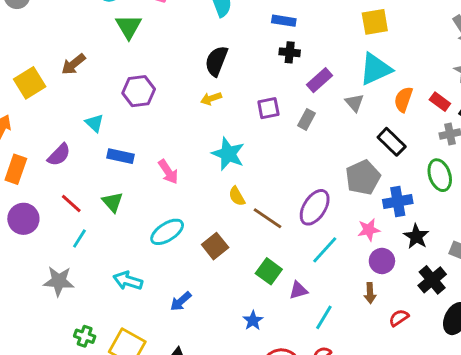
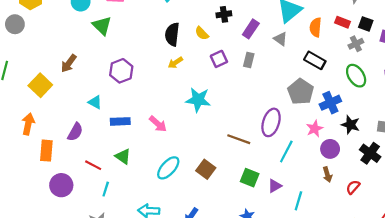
yellow semicircle: (237, 196) -> (202, 33), moved

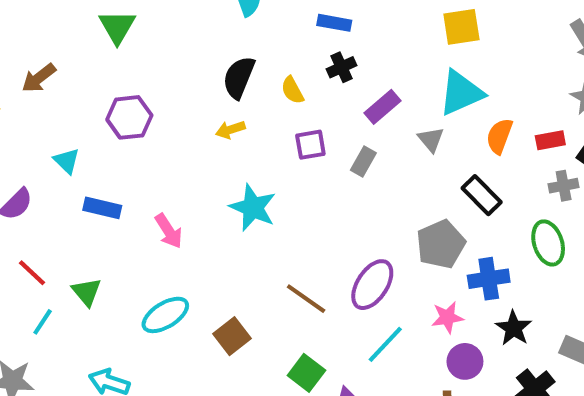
black cross: (224, 14) -> (342, 67), turned -32
red rectangle: (342, 22) -> (550, 140), turned -48
green triangle: (123, 156) -> (87, 292), moved

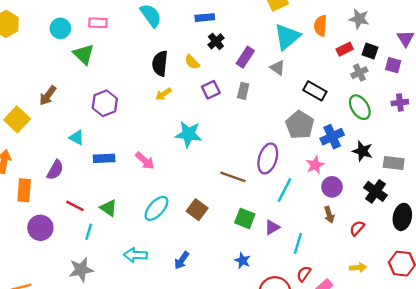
orange semicircle: (499, 136) -> (320, 26), moved
black star: (514, 328) -> (362, 151), moved

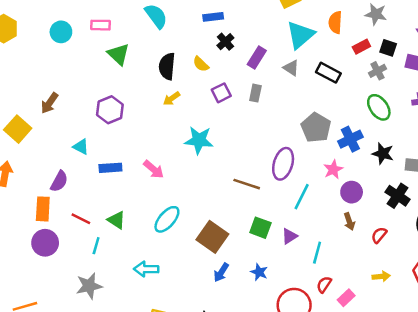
green triangle: (84, 54) -> (118, 54), moved
black rectangle: (315, 91) -> (328, 73), moved
orange rectangle: (24, 190) -> (43, 209), moved
brown square: (197, 210) -> (212, 237), moved, size x1.4
blue arrow: (182, 260) -> (221, 272), moved

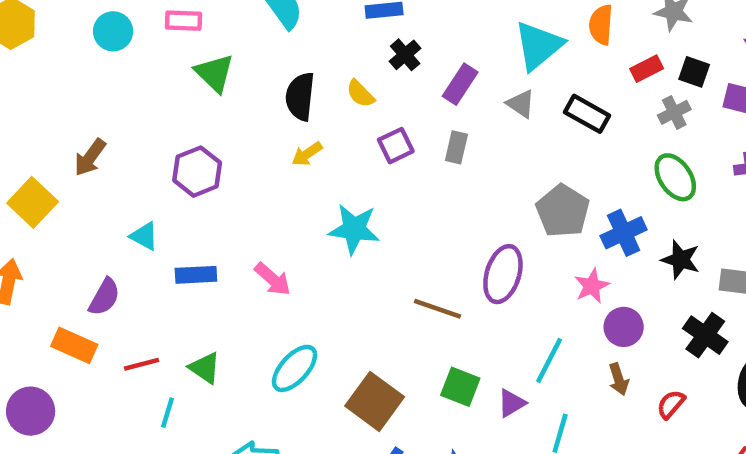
cyan line: (302, 197) -> (549, 360), moved
orange rectangle: (43, 209) -> (74, 345), turned -70
red line: (81, 219) -> (142, 364), turned -42
purple circle: (45, 243) -> (31, 411), moved

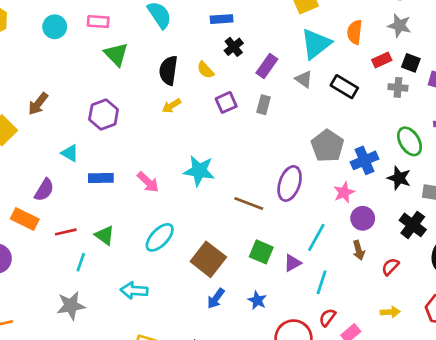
gray cross: (674, 112) -> (398, 87), turned 30
green ellipse: (675, 177) -> (410, 141), moved
cyan star: (354, 229) -> (199, 171), moved

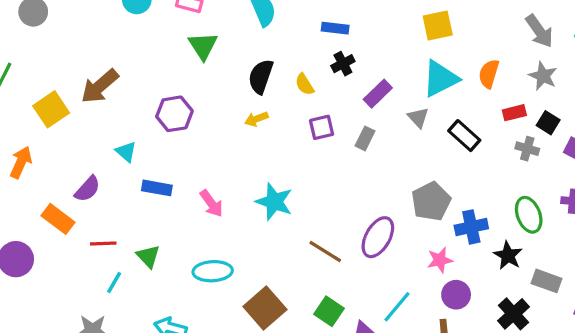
brown arrow: (38, 104) -> (100, 86), size x1.4
cyan ellipse: (160, 237) -> (213, 271), turned 32

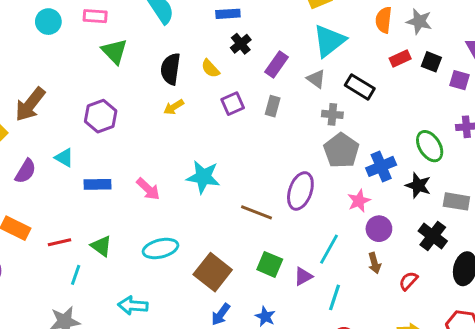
orange semicircle: (489, 74) -> (384, 20), moved
gray cross: (527, 149) -> (332, 114), moved
purple semicircle: (87, 189) -> (25, 171), moved

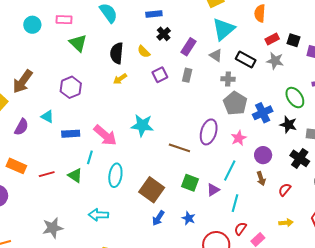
gray star: (419, 21) -> (275, 61), moved
pink arrow: (148, 189) -> (105, 135), size x1.4
pink star: (359, 201) -> (239, 138), moved
cyan ellipse: (160, 248) -> (115, 175), turned -65
cyan line: (76, 275) -> (90, 157), moved

